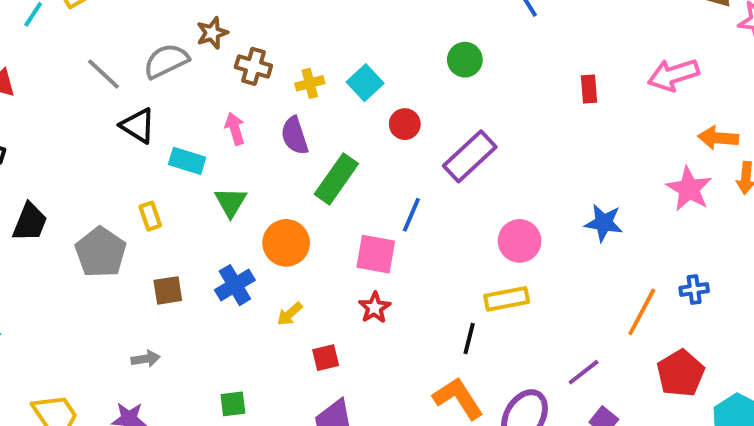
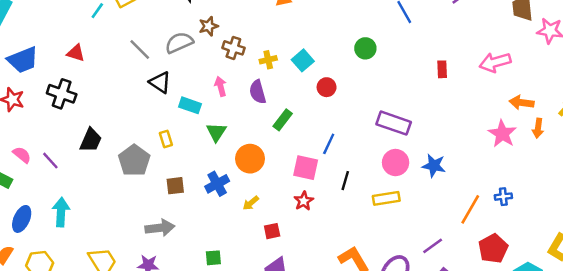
purple rectangle: (470, 156) -> (394, 123), moved, turned 60
green rectangle: (336, 179) -> (283, 120), size x0.7
blue star: (604, 223) -> (434, 166), moved
black line: (469, 338) -> (345, 181), moved
gray arrow: (146, 359) -> (160, 228), size x1.6

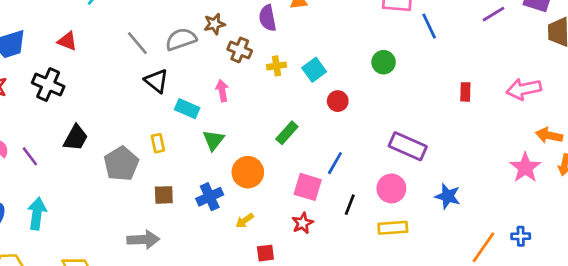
purple semicircle: (258, 92) -> (268, 18), moved
pink circle: (396, 163) -> (391, 188), moved

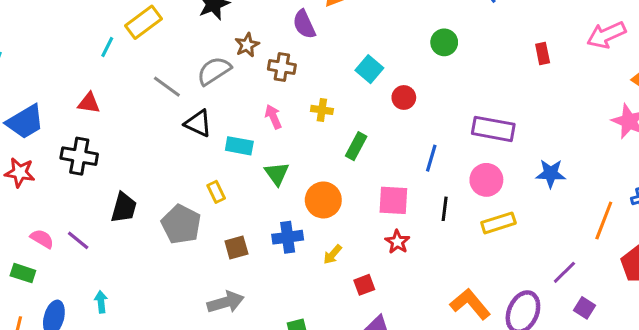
yellow cross: (277, 66) -> (322, 110), moved, turned 30
blue line: (335, 163) -> (431, 158), moved
blue cross: (210, 197) -> (288, 237), turned 30
cyan arrow: (37, 214) -> (101, 302), size x0.6

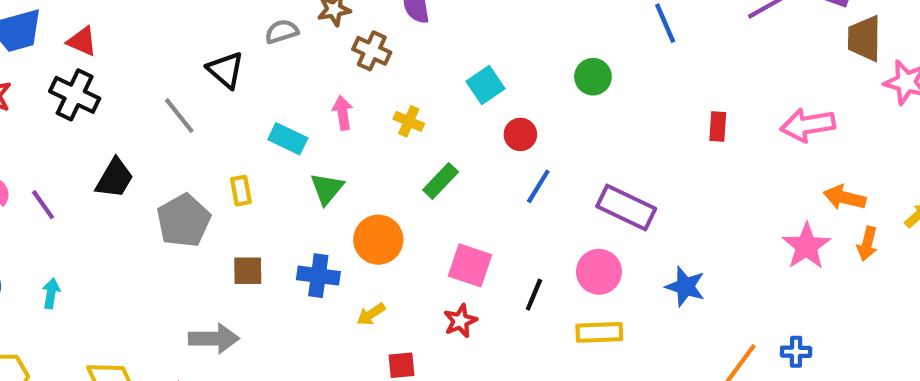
gray semicircle: (214, 71) -> (282, 32), size x0.7
gray line: (167, 87) -> (179, 116), moved
red triangle: (89, 103) -> (82, 41), moved
black triangle: (198, 123) -> (226, 70), moved
blue line: (431, 158) -> (538, 186), moved

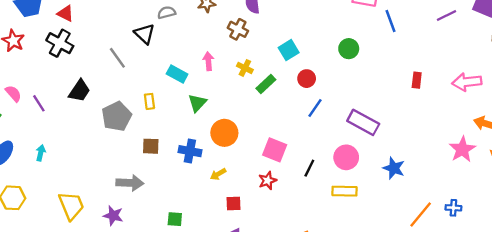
gray semicircle: (282, 32) -> (167, 13), moved
brown cross: (372, 51) -> (238, 29), moved
green rectangle: (441, 181) -> (266, 84), moved

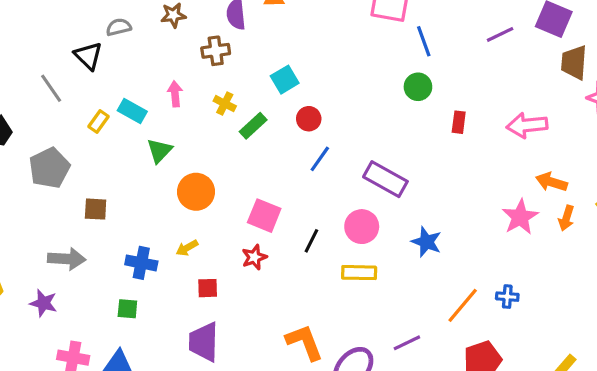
brown cross: (238, 29) -> (216, 51), turned -36
green circle: (349, 49) -> (418, 87), moved
yellow rectangle: (149, 101) -> (99, 122), moved, turned 42
blue cross: (190, 151) -> (141, 263), moved

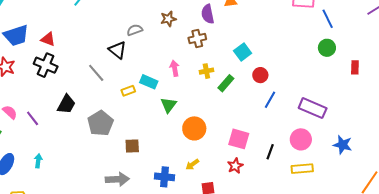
yellow cross: (225, 104) -> (206, 71), turned -32
yellow rectangle: (99, 122) -> (128, 91), turned 40

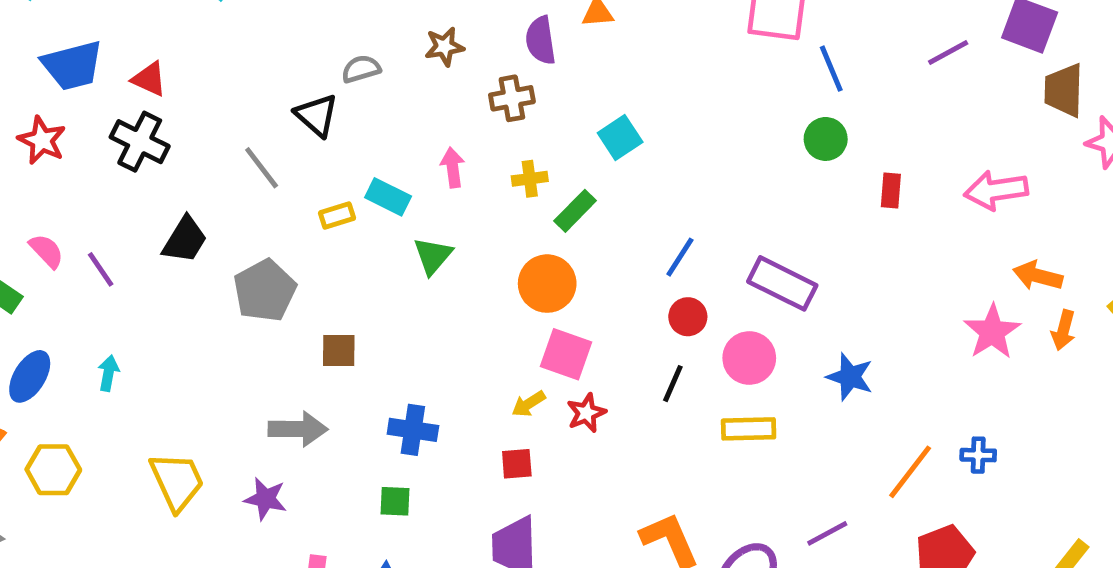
red circle: (260, 75) -> (688, 317), moved
orange circle: (194, 128) -> (547, 284), moved
pink square: (239, 139) -> (566, 354), moved
yellow arrow: (192, 164) -> (529, 404), moved

